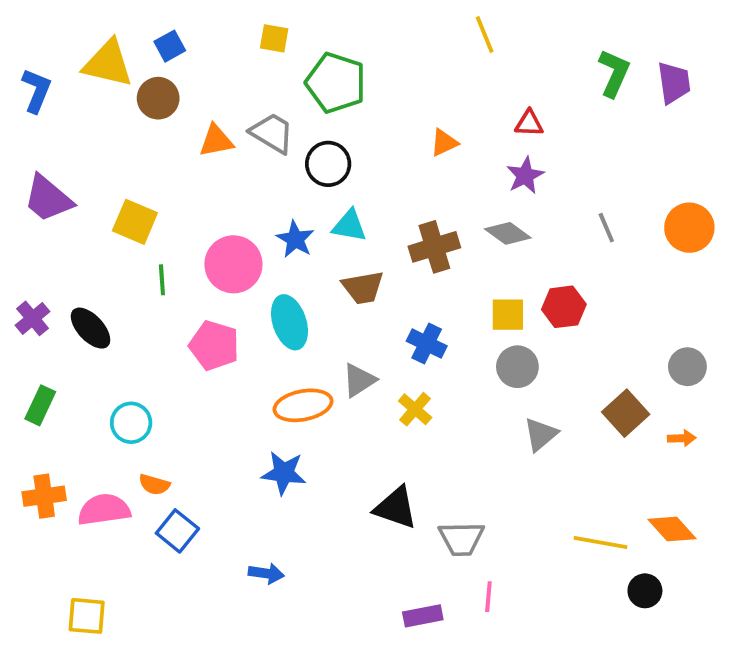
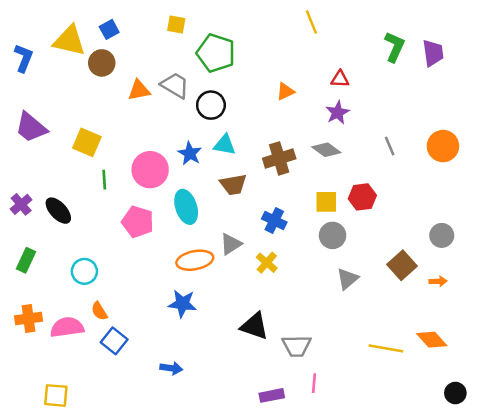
orange semicircle: (154, 485) -> (99, 311), turned 42
black circle: (645, 591) -> (455, 393), moved

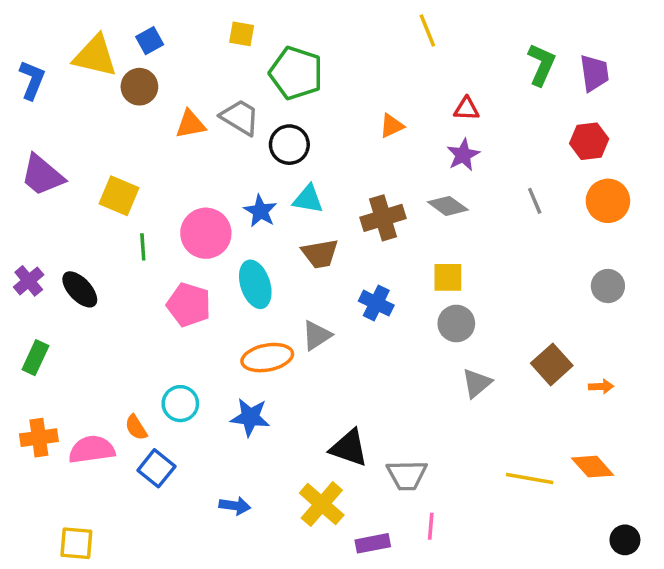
red hexagon: (362, 197) -> (589, 141), moved
gray circle: (442, 235) -> (608, 286), moved
yellow cross: (267, 263) -> (322, 504), moved, size x1.5
cyan circle: (84, 271) -> (180, 404), moved

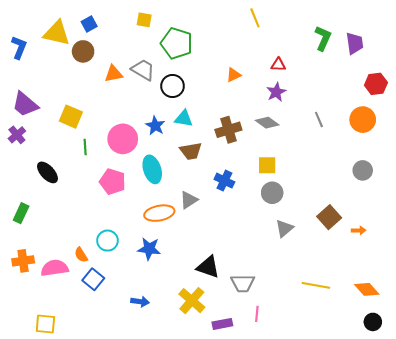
red hexagon: (589, 141) -> (376, 84), moved
purple cross: (29, 281) -> (17, 135), moved
orange diamond: (593, 467) -> (367, 289), moved

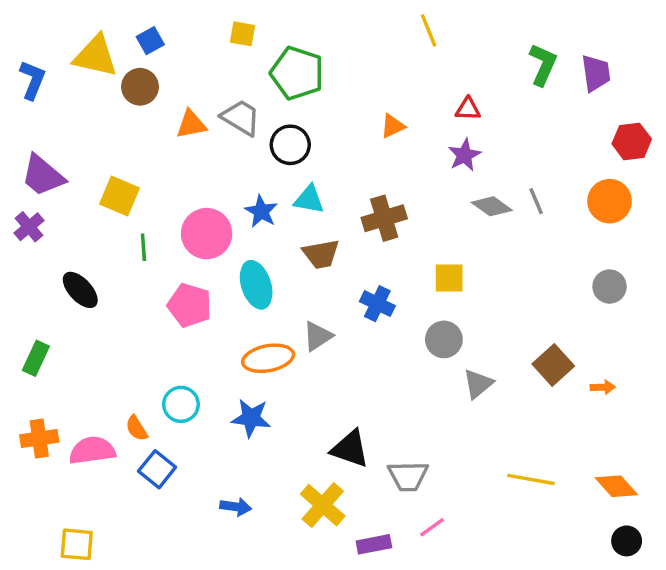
gray diamond: (267, 123) -> (492, 206), moved
gray circle: (272, 193) -> (444, 339), moved
pink line: (257, 314) -> (432, 527), turned 49

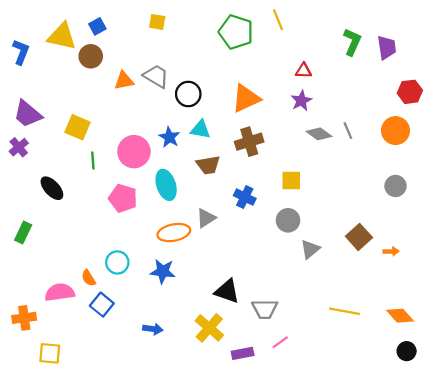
green pentagon: (297, 73) -> (236, 32), moved
orange triangle: (393, 126) -> (246, 98), moved, size x1.8
orange cross: (39, 438) -> (24, 318), moved

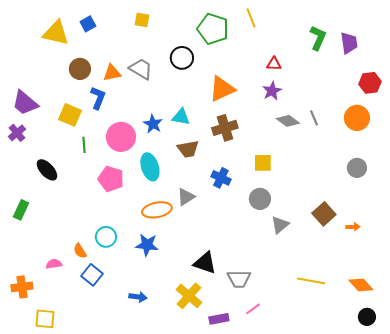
blue L-shape: (21, 52) -> (98, 98), moved
brown circle: (91, 56) -> (80, 69), moved
black circle: (188, 94) -> (182, 58), moved
pink semicircle: (60, 292) -> (54, 264), size x0.6

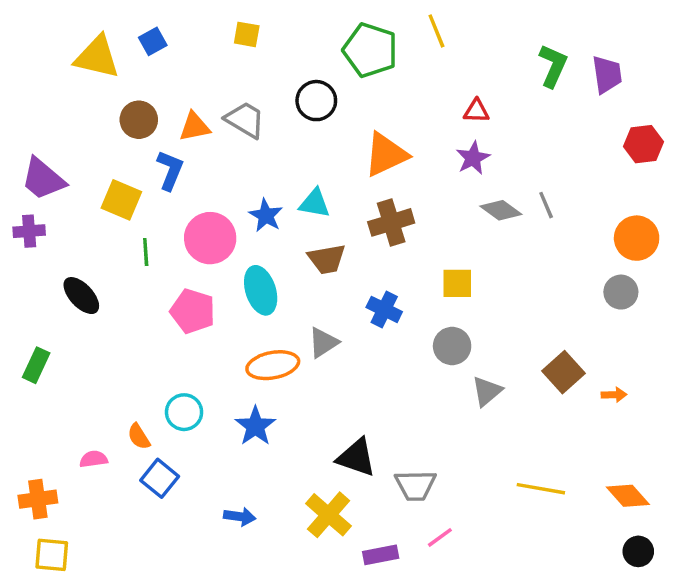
orange circle: (357, 118) -> (637, 238), moved
purple cross: (17, 133) -> (29, 231), turned 36
blue star: (147, 245) -> (255, 426), turned 30
yellow square: (45, 319) -> (52, 555), moved

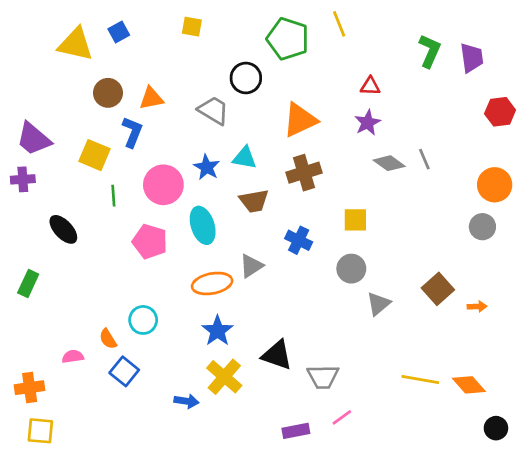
gray trapezoid: (245, 120) -> (213, 110), moved
blue star: (255, 426) -> (217, 331), moved
orange diamond: (628, 496) -> (469, 385), moved
yellow cross: (328, 515) -> (224, 377), moved

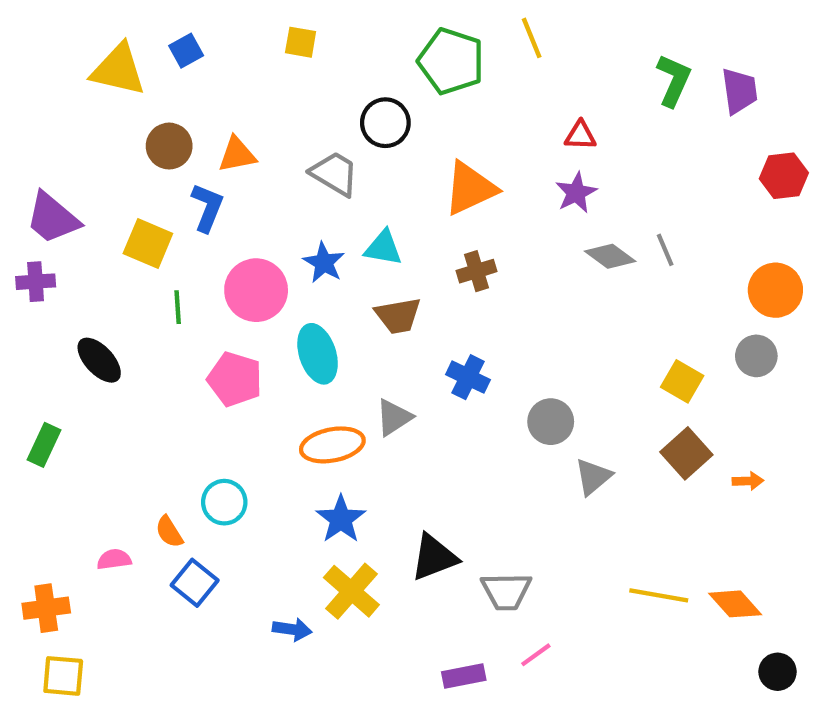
brown cross: (304, 173) -> (477, 271), size x0.7
yellow square: (355, 220) -> (682, 381), moved, turned 30
black triangle: (277, 355) -> (434, 557), turned -40

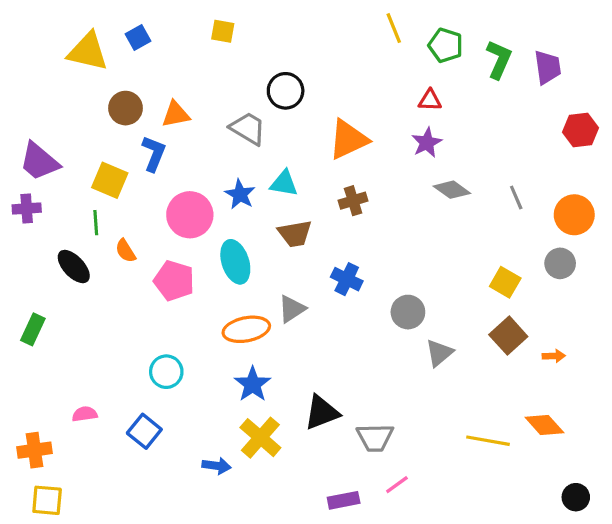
green pentagon: (451, 61) -> (446, 45), moved, size x0.7
gray line: (665, 250) -> (516, 197), moved
green line: (178, 307) -> (96, 223), moved
orange semicircle: (169, 532) -> (126, 251), moved
orange diamond: (735, 604) -> (544, 425), moved

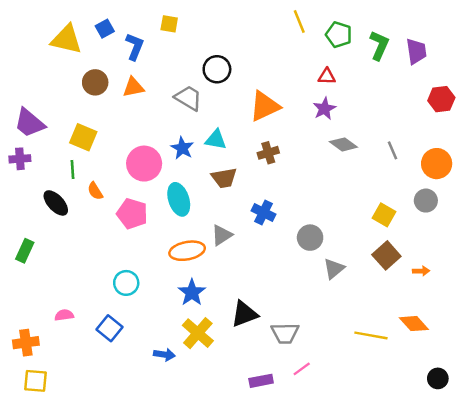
blue L-shape: (154, 154) -> (135, 47), moved

